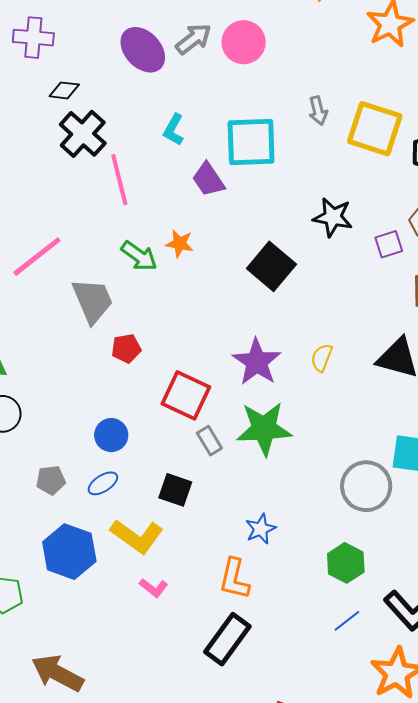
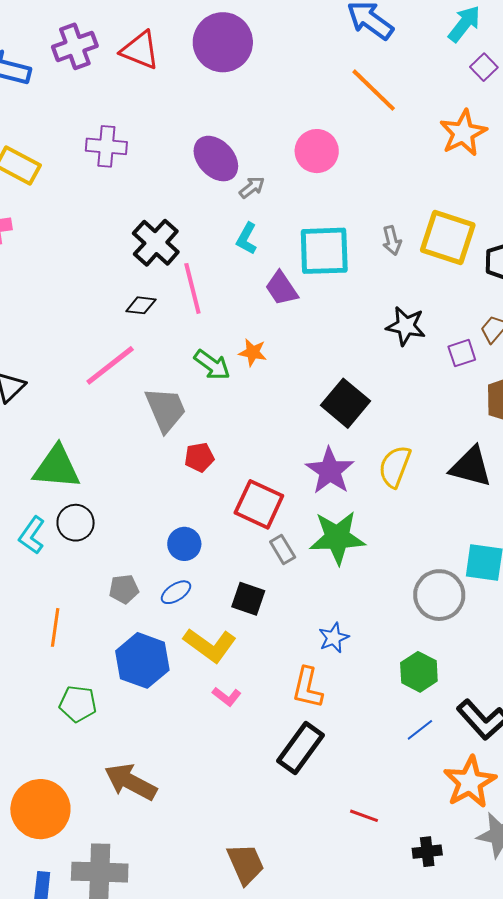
gray arrow: (193, 39) -> (252, 187), moved, size x0.7
black diamond: (64, 90) -> (141, 305), moved
gray arrow: (318, 111) -> (392, 240), moved
black square: (271, 266) -> (346, 403), moved
yellow semicircle: (322, 358) -> (395, 467), size x1.5

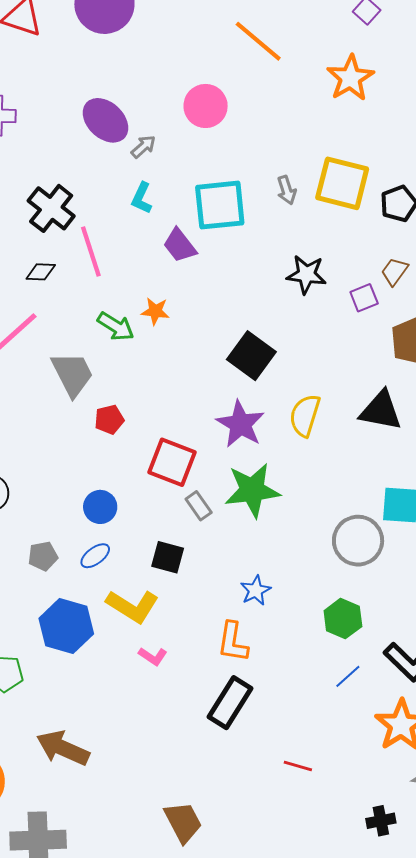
black cross: (427, 852) -> (381, 821), moved

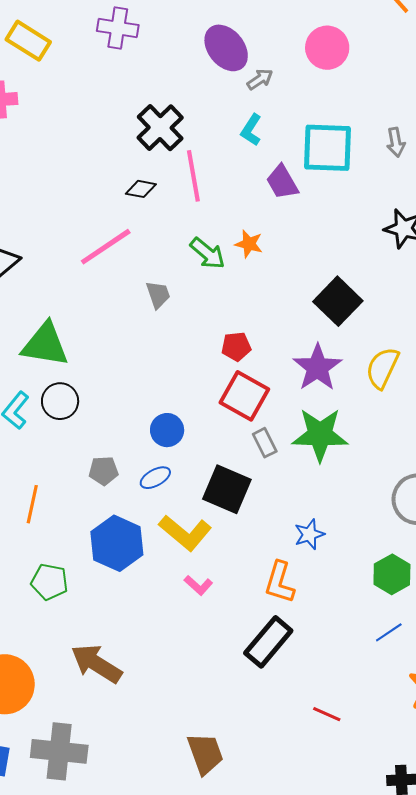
gray trapezoid: (72, 374) -> (158, 295), size x0.6
red pentagon: (109, 420) -> (236, 347), moved
black square: (168, 557) -> (227, 489), size x1.4

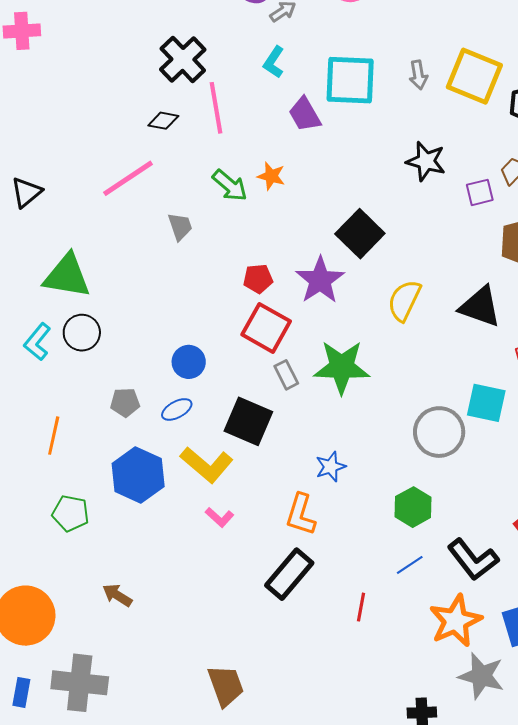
purple star: (317, 368) -> (320, 280), moved
brown arrow: (96, 664) -> (117, 595), size x0.6
red line: (327, 714) -> (361, 607), moved, turned 76

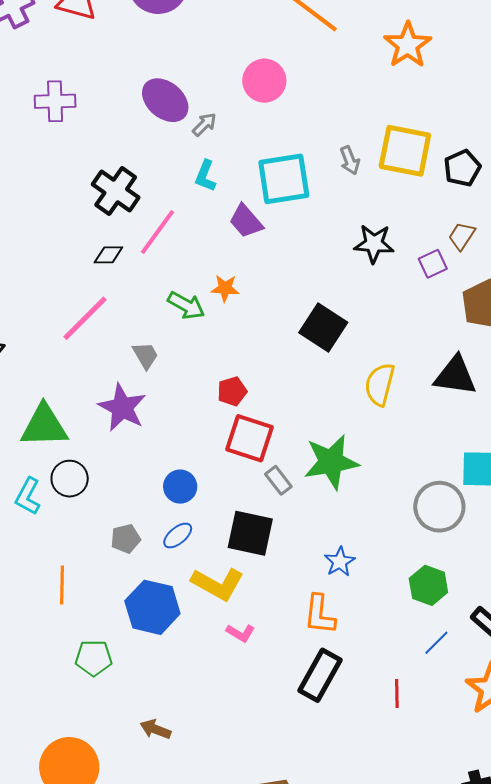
pink line: (216, 108) -> (157, 232), turned 57
purple star: (320, 280) -> (122, 408), moved

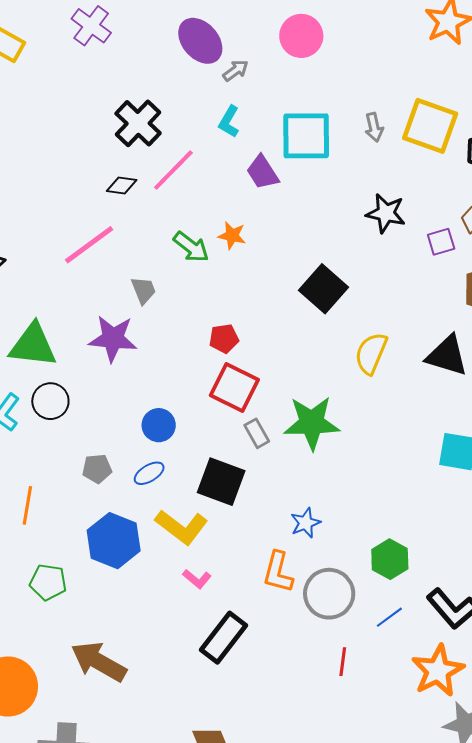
purple cross: (55, 101) -> (91, 26), turned 30
purple star: (122, 408) -> (113, 339), turned -30
gray circle: (439, 507) -> (329, 594), moved
black rectangle: (320, 675) -> (224, 638), moved
brown arrow: (155, 729) -> (99, 662), size x1.8

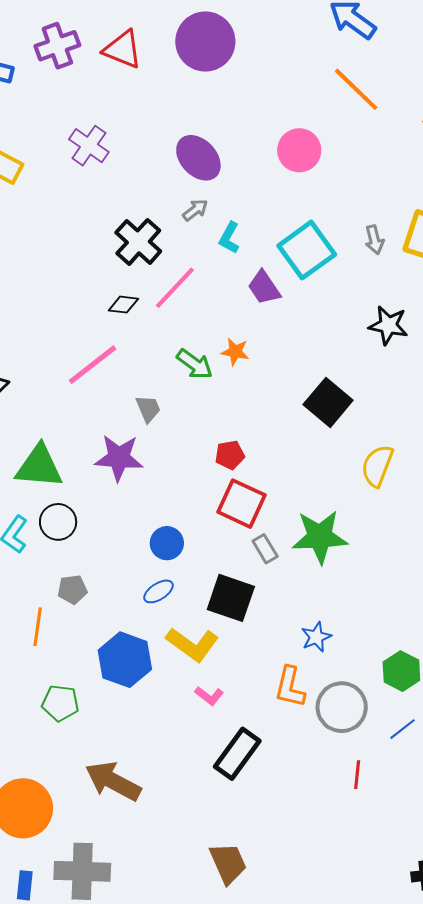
gray arrow: (236, 70) -> (195, 210), moved
cyan square: (306, 136) -> (307, 250), turned -34
gray pentagon: (97, 469) -> (72, 589), moved

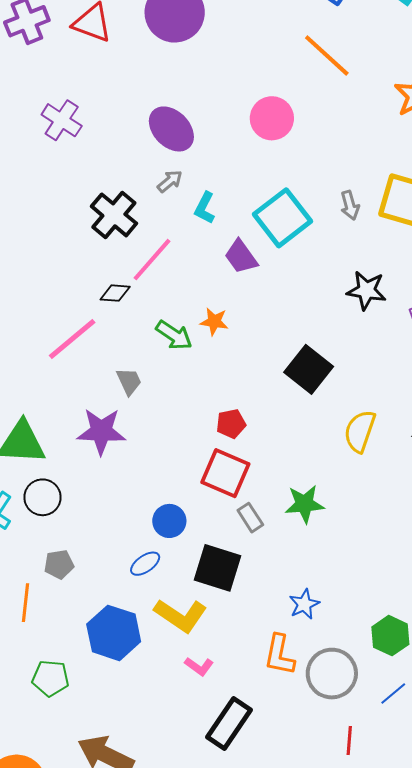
black diamond: (123, 305) -> (115, 293), moved
red pentagon: (230, 455) -> (231, 424), moved
green star: (320, 537) -> (305, 504), size x0.7
blue circle: (167, 543) -> (169, 521), moved

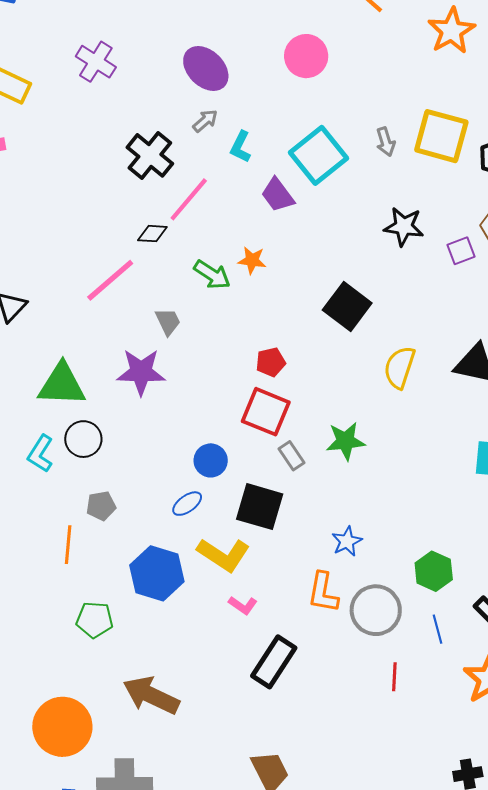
blue line: (393, 693) -> (438, 629), turned -64

